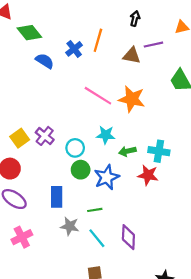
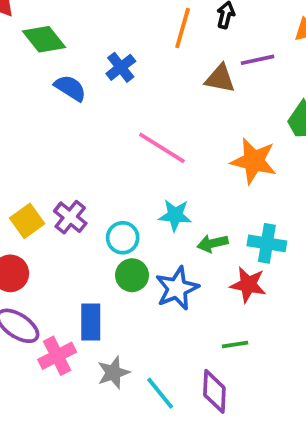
orange line: (98, 40) -> (183, 28), moved
orange star: (132, 99) -> (254, 161), moved
green line: (95, 210) -> (235, 345), moved
gray star: (70, 226) -> (113, 373), turned -30
pink cross: (22, 237) -> (57, 356), moved

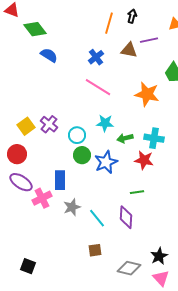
blue cross: (121, 67) -> (96, 57), moved

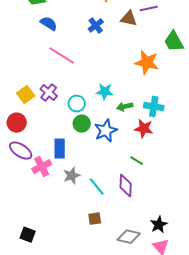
pink line: (98, 87) -> (62, 55), moved
green line: (137, 192) -> (137, 161), turned 40

